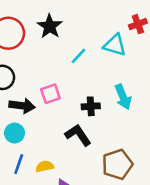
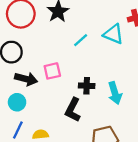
cyan arrow: (123, 97) -> (115, 93), moved
black L-shape: (78, 135) -> (73, 110), turned -125

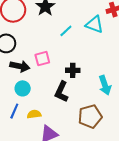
cyan arrow: (115, 93) -> (105, 85), moved
cyan circle: (17, 102) -> (23, 88), moved

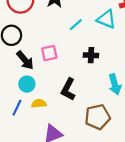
black arrow: (20, 66) -> (25, 60), turned 36
black cross: (73, 70) -> (91, 55), moved
yellow semicircle: (34, 114) -> (39, 103), moved

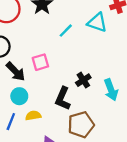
black cross: (91, 55) -> (83, 80), moved, turned -32
brown pentagon: (98, 117) -> (81, 125), moved

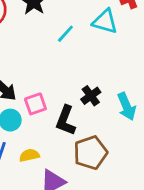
pink square: (40, 62) -> (35, 104), moved
yellow semicircle: (33, 116) -> (29, 155), moved

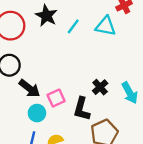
cyan line: (65, 34) -> (73, 26), moved

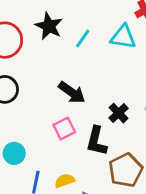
black arrow: (29, 88) -> (72, 92), moved
cyan circle: (37, 113) -> (14, 153), moved

